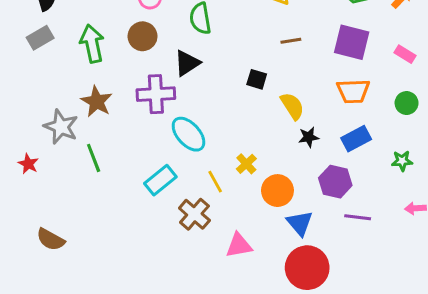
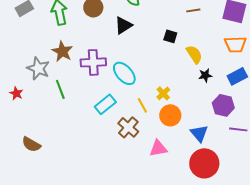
purple cross: (156, 94) -> (93, 62), moved
orange circle: (277, 191) -> (170, 115), moved

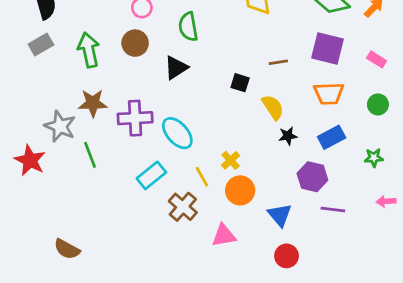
brown line: (193, 10) -> (278, 62), moved
brown star: (62, 51) -> (93, 103), turned -30
red star: (16, 93) -> (30, 160), size x1.6
brown semicircle: (31, 144) -> (67, 249), moved
red circle: (204, 163) -> (287, 256), size x0.6

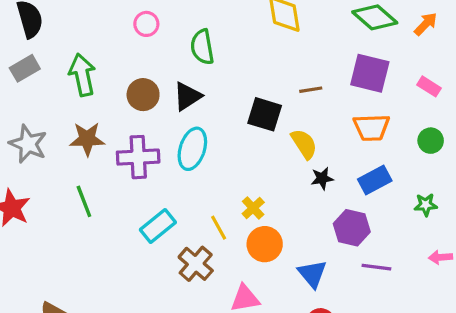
brown circle: (135, 43) -> (143, 95), moved
black square: (240, 83) -> (265, 114), size x1.5
gray star: (60, 126) -> (28, 144), moved
cyan ellipse: (177, 133) -> (192, 149), moved, turned 60

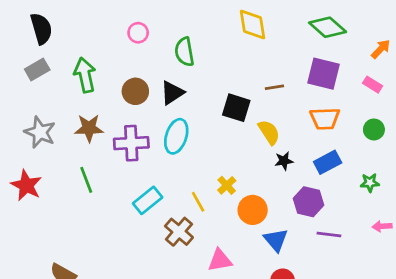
orange arrow: (426, 24) -> (381, 49), moved
orange circle: (265, 244) -> (253, 210), moved

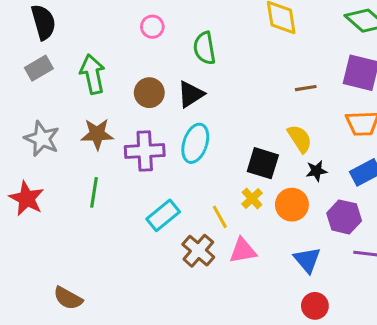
black square: (236, 108) -> (263, 163), moved
green line: (86, 180) -> (94, 192), turned 30
orange circle: (253, 210) -> (292, 205), moved
pink triangle: (220, 260) -> (243, 251), moved

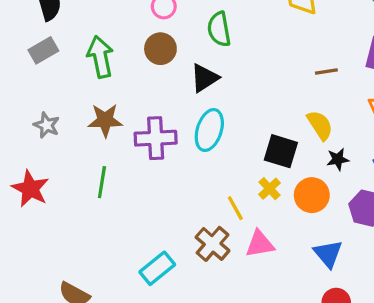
brown circle: (149, 93) -> (160, 49), moved
gray star: (42, 139) -> (47, 125), size x0.7
cyan rectangle: (163, 215) -> (157, 268), moved

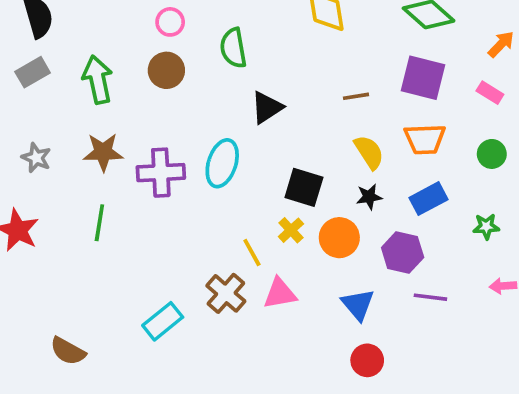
black triangle: (204, 78) -> (267, 107), moved
yellow semicircle: (320, 125) -> (369, 152), moved

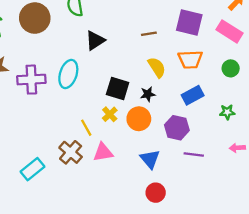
brown circle: (166, 70) -> (35, 18), size x1.4
pink rectangle: (490, 93) -> (229, 31), size x1.6
black star: (369, 197) -> (148, 94), moved

